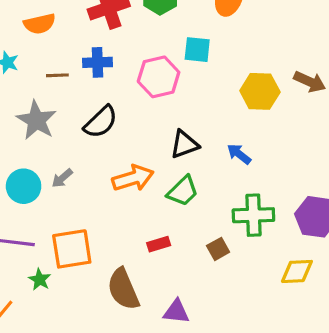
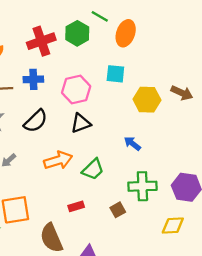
cyan square: (197, 50) -> (115, 74), moved
black triangle: (184, 144) -> (81, 123), moved

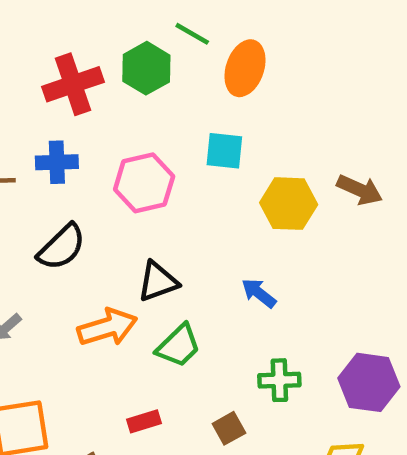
black triangle: (81, 123) -> (158, 282), moved
green cross: (142, 186) -> (279, 380), size x0.7

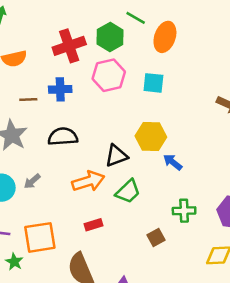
pink hexagon: (144, 183) -> (109, 75), moved
yellow hexagon: (289, 204) -> (151, 137), moved
black semicircle: (61, 247) -> (63, 137), turned -140
red rectangle: (144, 421) -> (93, 225), moved

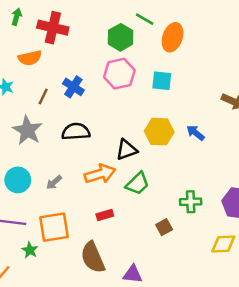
red cross: (69, 46) -> (53, 28), moved, turned 32
blue cross: (60, 89) -> (73, 87), turned 35
brown line: (28, 100) -> (43, 97), turned -63
blue arrow: (173, 162) -> (196, 133), moved
gray arrow: (32, 181) -> (54, 182), moved

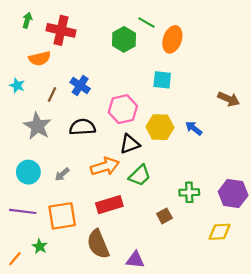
pink hexagon: (119, 74) -> (123, 109), moved
red rectangle: (105, 215) -> (109, 205), size x1.6
green star: (30, 250) -> (40, 246), moved

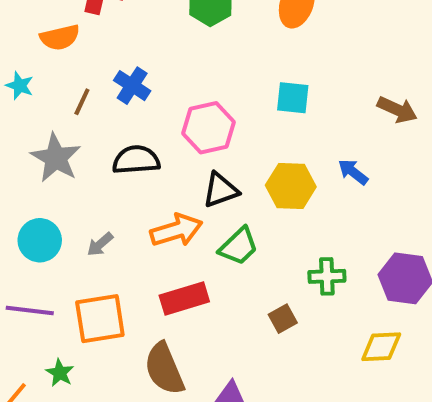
cyan square: (162, 80) -> (293, 98), moved
yellow hexagon: (160, 127) -> (291, 186), moved
blue arrow: (194, 128) -> (353, 172), moved

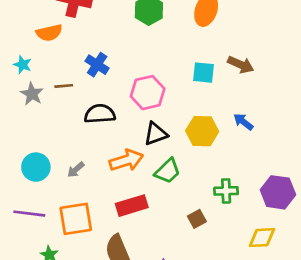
brown line: (82, 102) -> (64, 86), moved, turned 60
brown arrow: (397, 110) -> (241, 65), moved
gray star: (56, 158) -> (32, 94), moved, size x0.7

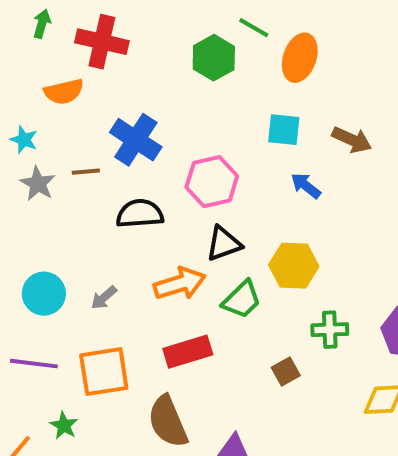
blue cross: (97, 65) -> (136, 140), size x1.4
cyan square: (203, 73) -> (284, 130), moved
blue arrow: (243, 122) -> (306, 186), moved
yellow hexagon: (202, 131) -> (294, 266), moved

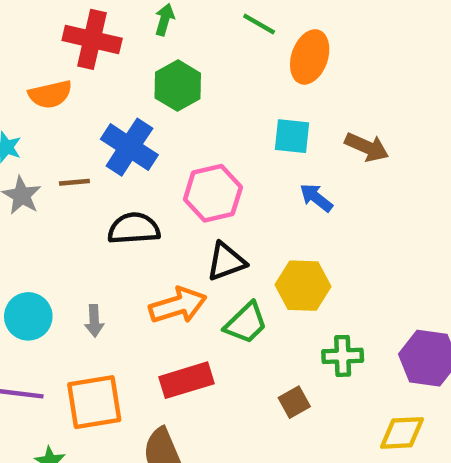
green arrow: (42, 24) -> (165, 20), moved
green hexagon: (214, 58) -> (178, 86), moved
gray arrow: (104, 298) -> (94, 321), turned -52

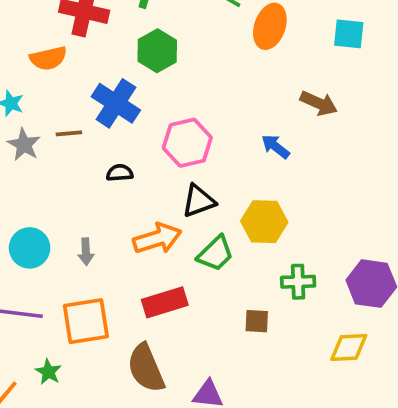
cyan square: (292, 136) -> (349, 34), moved
black semicircle: (134, 228) -> (120, 173), size x0.6
brown square: (294, 402) -> (257, 321), turned 32

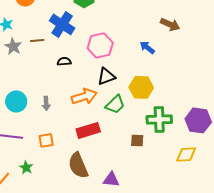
green cross: (298, 282) -> (159, 119), size x1.4
orange square: (86, 321) -> (46, 140), size x0.6

